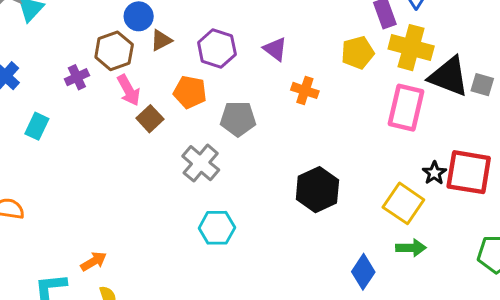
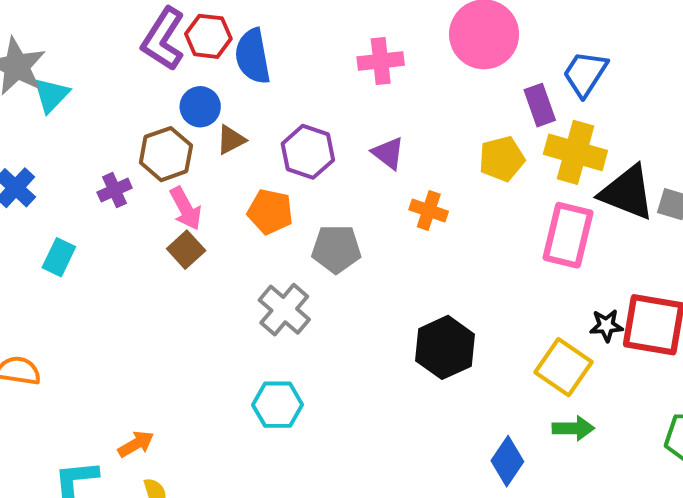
brown square: (150, 119) -> (186, 250), moved
black star: (434, 173) -> (606, 326), turned 30
cyan hexagon: (217, 228) -> (278, 405), moved

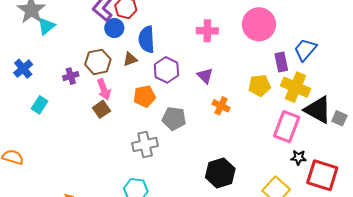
blue semicircle: (253, 56) -> (147, 39), moved
blue circle: (200, 107) -> (114, 28), moved
orange pentagon: (270, 212) -> (144, 96), turned -30
gray cross: (284, 310) -> (145, 144), turned 30
black star: (606, 326) -> (299, 158), moved

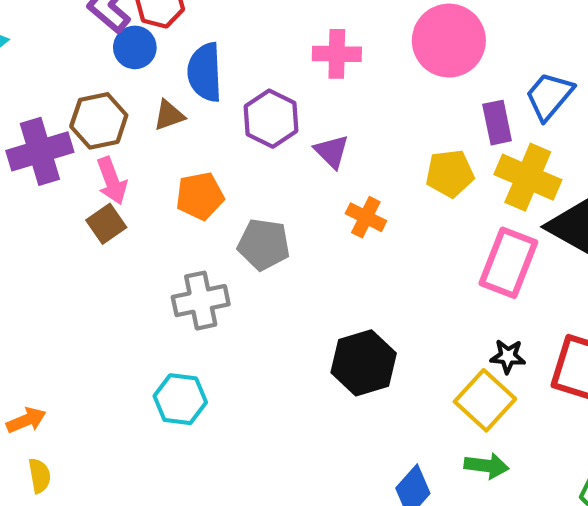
purple hexagon: (166, 70) -> (271, 119), moved
purple cross: (71, 76) -> (40, 151), size x1.8
black star: (299, 158) -> (508, 356), moved

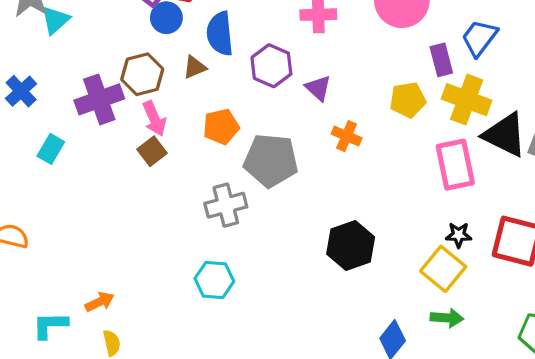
gray pentagon: (264, 244) -> (271, 160), size x1.4
pink rectangle: (508, 263) -> (455, 165), turned -30

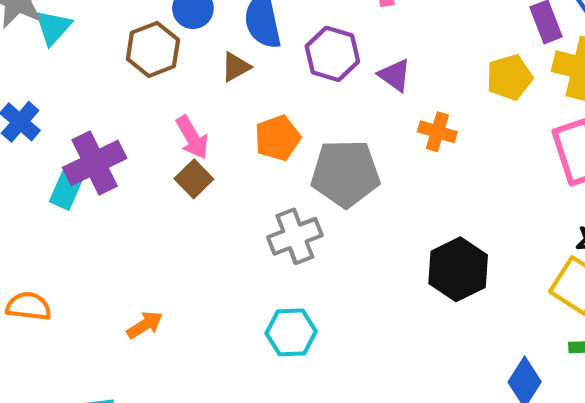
brown hexagon: (142, 74) -> (153, 49), moved
purple cross: (99, 99) -> (95, 163), moved
orange arrow: (100, 302) -> (145, 325), moved

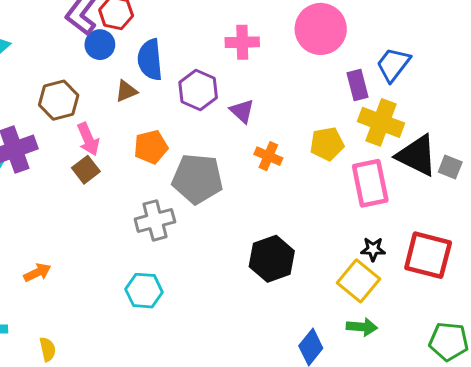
brown hexagon: (153, 49) -> (59, 100), moved
yellow pentagon: (509, 77) -> (327, 144), moved

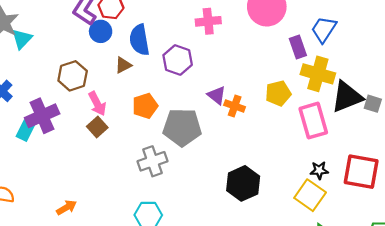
purple triangle: (242, 111) -> (217, 95), moved
black triangle: (417, 155) -> (347, 97), turned -44

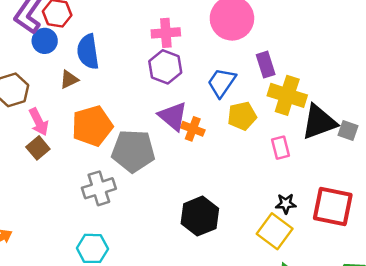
blue trapezoid: (324, 29) -> (222, 83), moved
purple hexagon: (178, 60) -> (165, 67), moved
purple triangle: (217, 95) -> (173, 116), size x1.4
orange pentagon: (145, 106) -> (92, 126), size x1.4
pink rectangle: (313, 121) -> (281, 148), size x0.6

